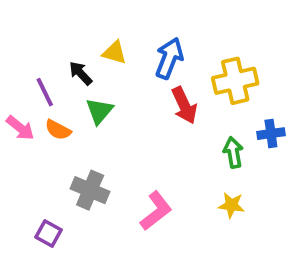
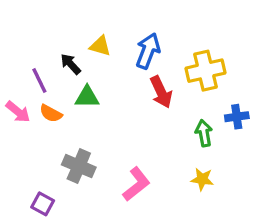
green triangle: (99, 111) -> (87, 97), turned 50

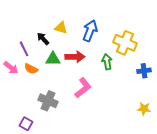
yellow cross: (206, 71) -> (125, 43), turned 35
red arrow: (161, 92) -> (75, 57), moved, turned -66
green arrow: (204, 133) -> (107, 62), moved
yellow star: (202, 179) -> (144, 109), moved
pink L-shape: (136, 184) -> (83, 88), moved

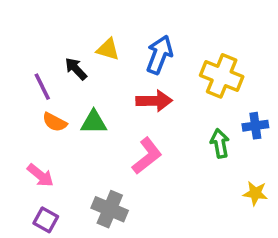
red arrow: (75, 57) -> (154, 101), moved
green triangle: (53, 59) -> (94, 122), moved
green arrow: (107, 62) -> (220, 143), moved
pink arrow: (11, 68) -> (40, 175), moved
gray cross: (48, 101) -> (110, 209), moved

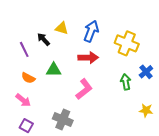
orange semicircle: (55, 122) -> (28, 78), moved
blue cross: (255, 126) -> (146, 72), turned -32

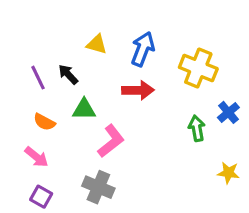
black arrow: (43, 39) -> (68, 74), moved
pink L-shape: (84, 89) -> (111, 141), moved

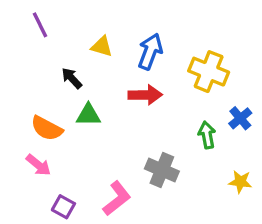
purple line: (38, 78) -> (40, 25), moved
orange semicircle: (44, 122) -> (47, 128), size x1.4
pink L-shape: (111, 141) -> (117, 198), moved
gray cross: (98, 187) -> (162, 170), moved
purple square: (41, 197) -> (63, 207), moved

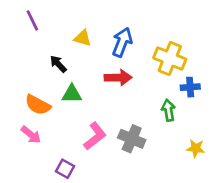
blue cross: (240, 118) -> (190, 87), moved, turned 36
pink L-shape: (117, 198) -> (95, 136), moved
purple square: (63, 207) -> (65, 169), moved

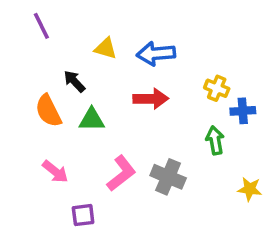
blue arrow: (122, 42) -> (156, 54), turned -116
yellow cross: (170, 59) -> (217, 88), moved, size x0.6
orange semicircle: (38, 105) -> (48, 111), moved, turned 35
pink arrow: (31, 135) -> (55, 172), moved
purple square: (65, 169) -> (83, 215), turned -36

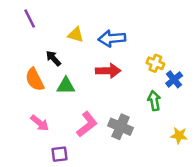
blue cross: (243, 111) -> (174, 79), turned -35

